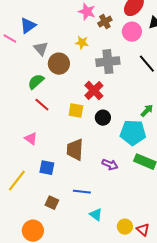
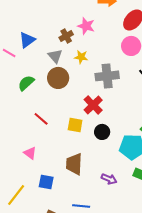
brown cross: (105, 22) -> (66, 36), moved
gray triangle: (41, 49) -> (55, 56), moved
green semicircle: (36, 82) -> (26, 83), moved

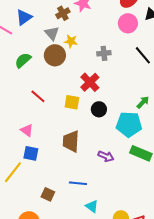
yellow star: (81, 57) -> (71, 41), moved
gray cross: (107, 76) -> (104, 53), size x0.6
blue square: (46, 182) -> (31, 153), moved

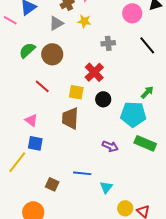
gray triangle: (52, 33) -> (56, 23), turned 42
yellow star: (71, 41) -> (84, 21), moved
brown circle: (55, 55) -> (52, 54), moved
brown trapezoid: (71, 141) -> (70, 118), moved
cyan triangle: (92, 206) -> (106, 187), moved, turned 32

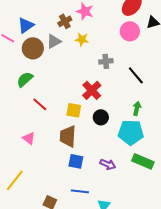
black line: (147, 45) -> (136, 75), moved
green semicircle: (27, 50) -> (25, 79), moved
brown circle: (52, 54) -> (33, 48), moved
green arrow: (147, 92) -> (137, 108), moved, turned -32
blue square: (35, 143) -> (76, 161), moved

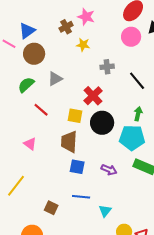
gray triangle: (54, 41) -> (55, 79), moved
black circle: (101, 117) -> (102, 123), size x1.5

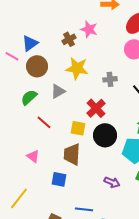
yellow star: (83, 45) -> (77, 68), moved, size x1.6
blue square: (77, 167) -> (59, 179), moved

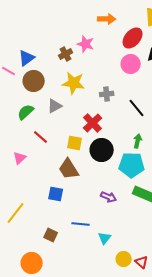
brown trapezoid: (72, 154) -> (69, 169), turned -35
pink triangle: (33, 156) -> (20, 158), moved, turned 40

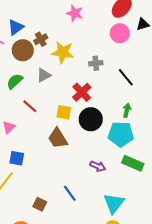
brown cross: (66, 54) -> (41, 39), moved
blue square: (56, 194) -> (17, 158), moved
blue line: (81, 224) -> (70, 193), turned 48
cyan triangle: (105, 238) -> (114, 203), moved, size x1.6

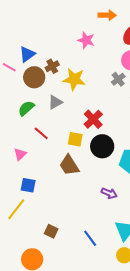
gray cross: (96, 63) -> (118, 79), moved, turned -32
blue line: (70, 193) -> (90, 238), moved

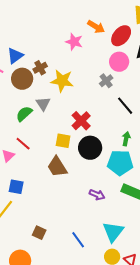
orange arrow: (107, 15) -> (96, 27), moved, turned 30
gray triangle: (55, 102) -> (43, 104), turned -35
green semicircle: (26, 108) -> (24, 114), moved
red line: (41, 133) -> (23, 144), moved

